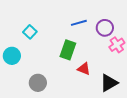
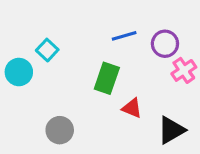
cyan circle: (12, 56) -> (19, 72), moved

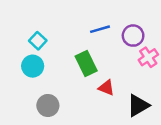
cyan circle: (19, 72) -> (33, 66), moved
green rectangle: (107, 78) -> (86, 64), turned -45

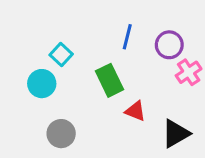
blue line: (100, 29) -> (127, 37), turned -60
cyan square: (38, 41) -> (61, 55), moved

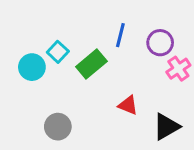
green rectangle: (110, 80) -> (91, 64), moved, turned 76
cyan circle: (42, 84) -> (32, 67), moved

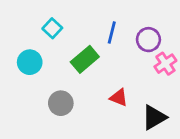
cyan square: (58, 52) -> (52, 28), moved
gray circle: (58, 127) -> (61, 103), moved

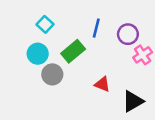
cyan circle: (30, 62) -> (38, 54), moved
gray circle: (61, 103) -> (52, 74), moved

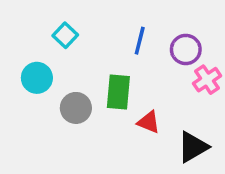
green rectangle: (73, 51) -> (118, 92), moved, turned -45
cyan circle: (38, 54) -> (37, 78), moved

